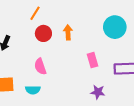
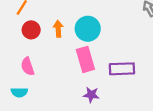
cyan circle: (115, 27) -> (88, 29), moved
pink rectangle: (92, 60) -> (85, 59), size x1.5

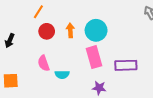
cyan semicircle: (19, 92) -> (62, 75), moved

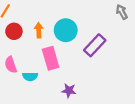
pink rectangle: (94, 57) -> (51, 58), moved
purple rectangle: (126, 65) -> (95, 45), moved, turned -45

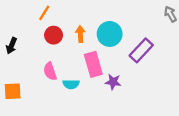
purple star: (69, 91) -> (113, 82), moved

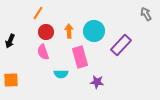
pink semicircle: (50, 71) -> (43, 52), moved
purple star: (113, 82) -> (97, 82), moved

